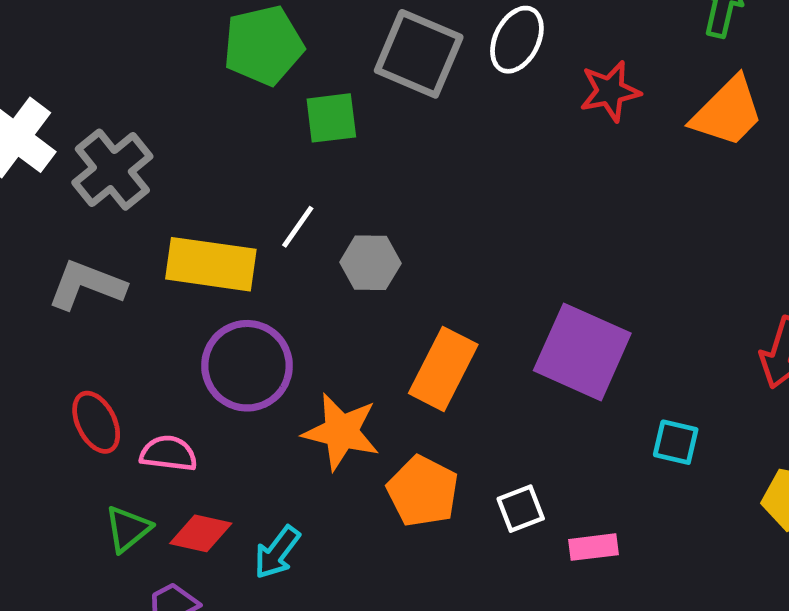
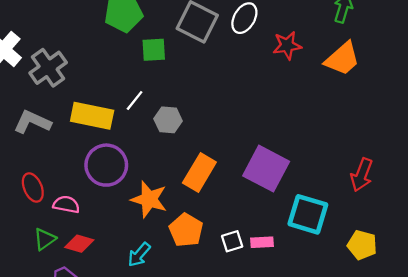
cyan square: (676, 442) -> (308, 214), size x1.8
pink rectangle: (594, 547) -> (262, 242), moved
cyan arrow: (277, 552) -> (139, 255), moved

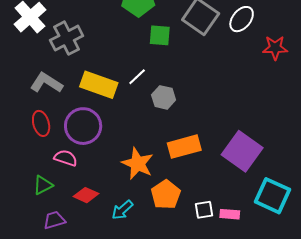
purple circle: (106, 165) -> (83, 126), moved
orange rectangle: (199, 173) -> (184, 147), turned 36
red ellipse: (33, 187) -> (41, 123), moved
red diamond: (79, 244) -> (86, 195), moved

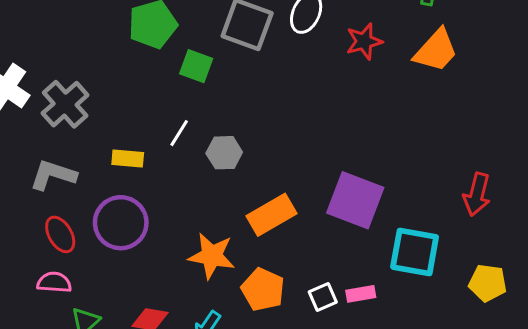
green square: (160, 35) -> (196, 66), turned 30
yellow rectangle: (99, 85) -> (128, 158), size x0.6
pink semicircle: (66, 158) -> (54, 282), moved

